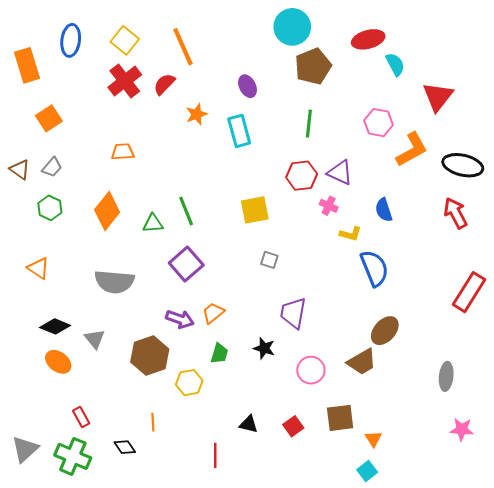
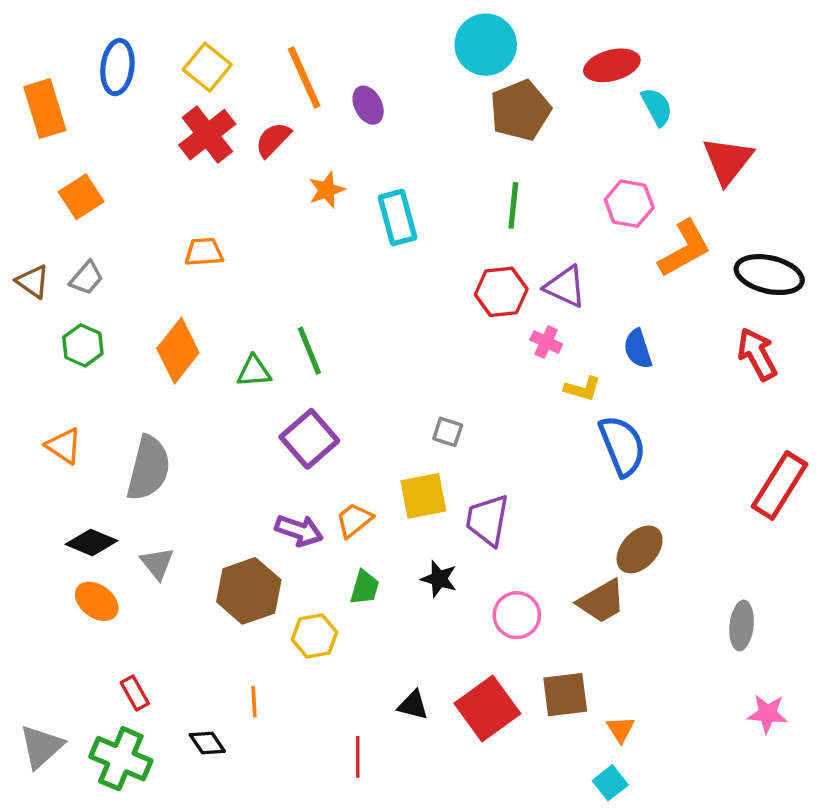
purple ellipse: (247, 86) -> (368, 105), moved
yellow square: (255, 210) -> (423, 496), moved
gray semicircle: (114, 282) -> (149, 468), moved, turned -81
red square: (293, 426) -> (487, 709), size x1.8

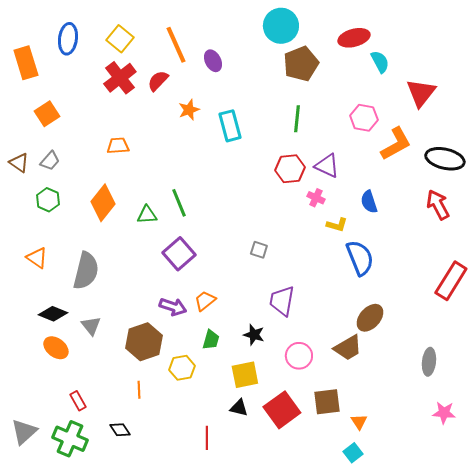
yellow square: (423, 496) -> (245, 375), moved
orange line: (254, 702) -> (139, 390), moved

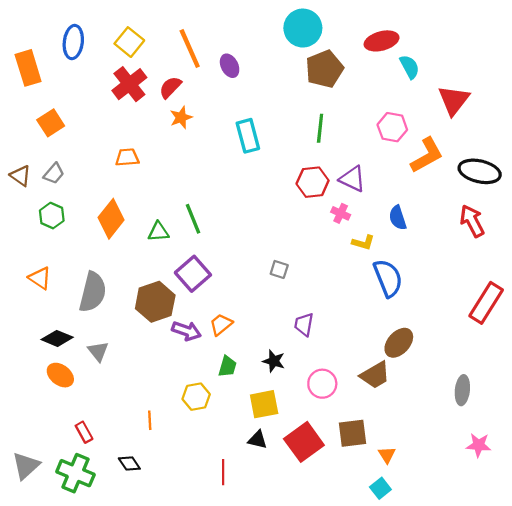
orange star: (189, 110) -> (181, 117), moved
purple trapezoid: (282, 301) -> (304, 324), size x0.7
brown hexagon: (144, 342) -> (155, 302), moved

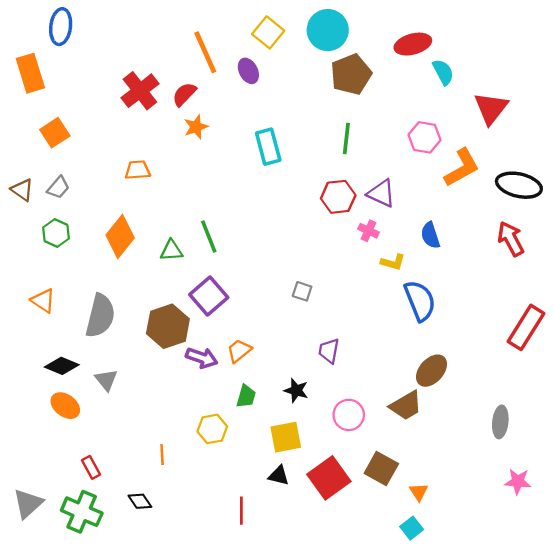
blue ellipse: (73, 42) -> (61, 27), moved
yellow square: (129, 42) -> (268, 32), moved
brown square: (352, 433) -> (381, 469), turned 36

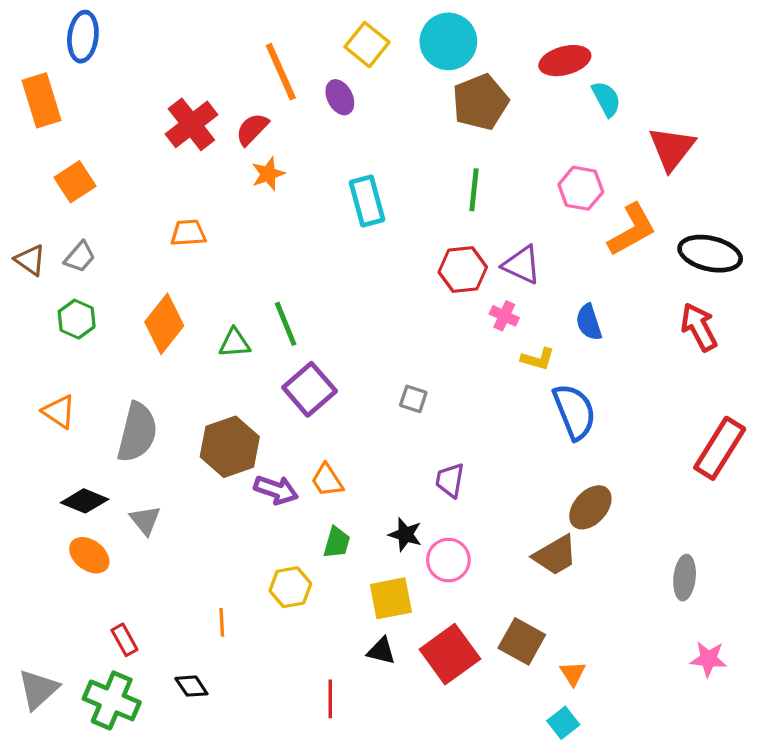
purple square: (209, 296) -> (310, 389), moved
orange trapezoid: (239, 351) -> (327, 480), turned -84
pink circle: (349, 415) -> (448, 560), moved

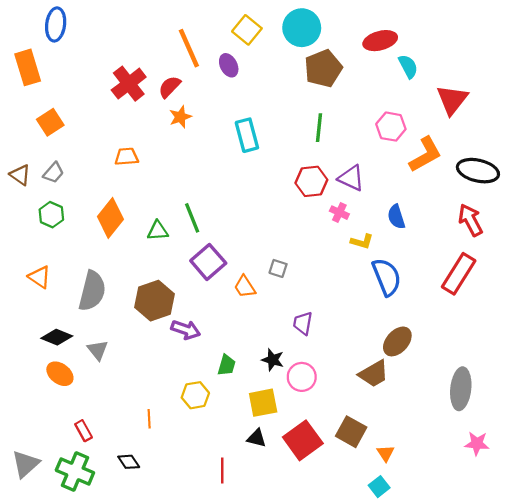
red rectangle: (720, 448) -> (459, 274), moved
orange trapezoid: (327, 480) -> (245, 287), moved
gray ellipse: (685, 578) -> (461, 389), size x1.4

